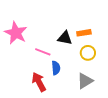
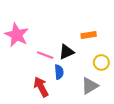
black triangle: (65, 38) -> (66, 52), moved, turned -35
yellow circle: (88, 53) -> (101, 62), moved

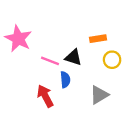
black triangle: (66, 52) -> (73, 57), turned 42
yellow circle: (101, 62) -> (112, 60), moved

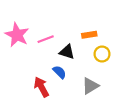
pink line: (50, 61) -> (46, 39), moved, turned -42
blue semicircle: (65, 80) -> (59, 72), turned -40

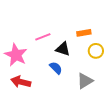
pink star: (17, 35) -> (16, 55), moved
red arrow: (41, 87) -> (21, 82), moved, turned -48

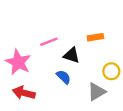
yellow circle: (96, 51) -> (111, 71), moved

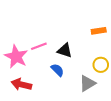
orange rectangle: (95, 37) -> (99, 31), moved
pink line: (49, 42) -> (39, 46), moved

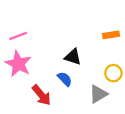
pink line: (39, 46) -> (18, 36), moved
red arrow: (21, 84) -> (41, 95), moved, turned -144

